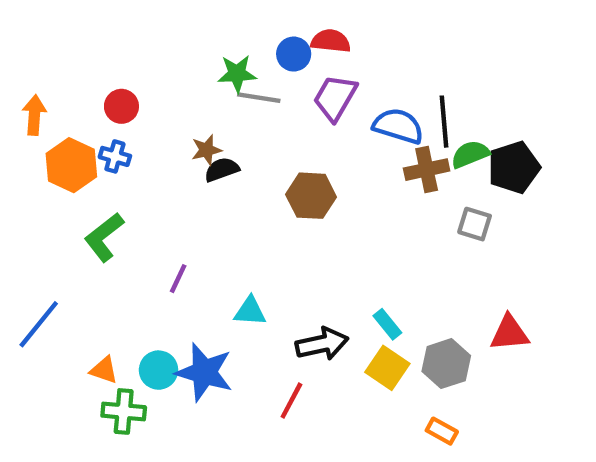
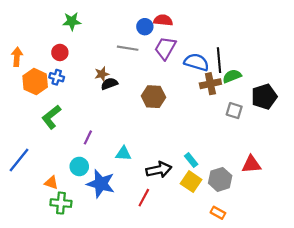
green star: (237, 74) -> (72, 21), moved
black pentagon: (514, 167) -> (264, 97), moved
cyan circle: (159, 370) -> (79, 166), moved

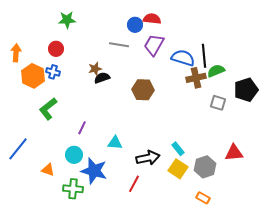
green cross: (61, 203) -> (73, 189), moved

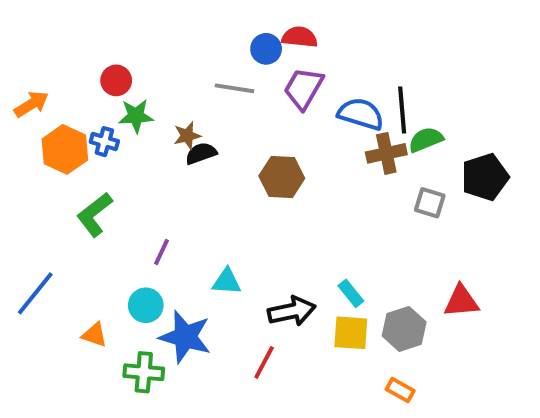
green star: (67, 20) -> (136, 116), moved
red circle: (56, 49) -> (116, 80), moved
orange arrow: (16, 53) -> (31, 104), turned 54
yellow square: (178, 169) -> (351, 333), turned -30

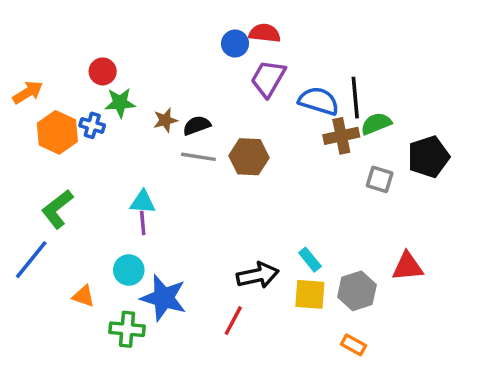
gray line: (235, 88) -> (198, 157), moved
black semicircle: (201, 153) -> (197, 125), moved
green L-shape: (94, 215) -> (57, 209), moved
purple line: (162, 252) -> (143, 223), turned -30
cyan triangle: (227, 282) -> (143, 202), moved

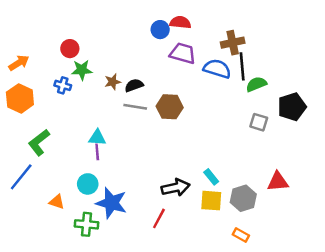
purple trapezoid: (268, 78) -> (183, 53), turned 76
orange hexagon: (57, 132) -> (20, 98), moved
brown cross: (341, 136) -> (233, 43), moved

